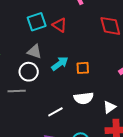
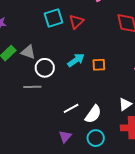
red triangle: (60, 25) -> (76, 22), turned 42
gray triangle: (34, 51) -> (28, 52), moved
white semicircle: (84, 98) -> (93, 114), moved, turned -48

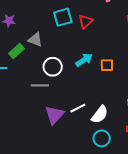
gray triangle: (28, 52) -> (35, 40), moved
purple triangle: (65, 137) -> (54, 115), moved, size x1.5

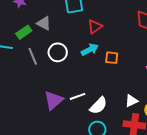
red triangle: (85, 21) -> (95, 27), moved
gray line: (40, 85) -> (33, 56), moved, turned 60

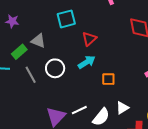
orange square: (112, 58) -> (108, 79), moved
white triangle: (131, 101) -> (122, 108), moved

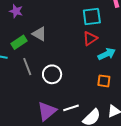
cyan square: (66, 19) -> (92, 17), moved
cyan arrow: (87, 62) -> (107, 54), moved
white circle: (55, 68) -> (52, 74), moved

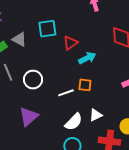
cyan square: (92, 17) -> (47, 29), moved
white line: (71, 108) -> (66, 93), moved

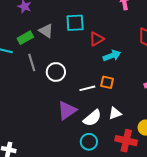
purple triangle: (29, 116) -> (67, 110), moved

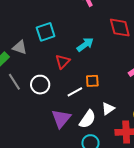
red triangle: (97, 39) -> (63, 62), moved
cyan arrow: (112, 56) -> (85, 45), moved

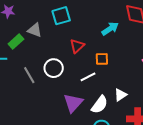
cyan arrow: (85, 45) -> (110, 29), moved
orange square: (92, 81) -> (102, 59), moved
gray line: (14, 82) -> (29, 75), moved

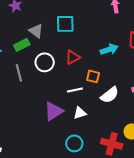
green rectangle: (16, 42) -> (22, 45), moved
white circle: (54, 68) -> (45, 62), moved
white triangle: (121, 95) -> (80, 113), moved
white semicircle: (100, 105) -> (110, 95), moved

